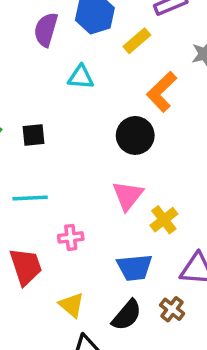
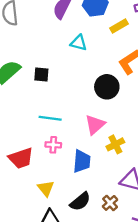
cyan line: (30, 198) -> (50, 118), moved
red trapezoid: (26, 266) -> (21, 158), turned 80
blue trapezoid: (135, 267) -> (82, 161), moved, turned -90

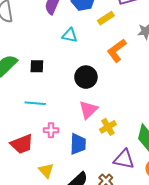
black circle: (107, 87) -> (86, 77), moved
cyan line: (50, 118) -> (35, 103), moved

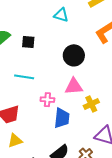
pink triangle: (88, 110) -> (74, 86), turned 36
pink cross: (51, 130) -> (47, 100), moved
yellow triangle: (46, 171) -> (15, 141), moved, turned 49

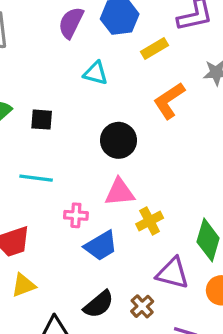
blue trapezoid: (62, 118) -> (101, 246), turned 55

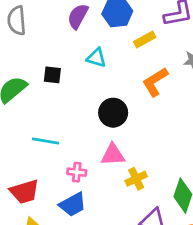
black square: (42, 120) -> (52, 75), moved
blue trapezoid: (101, 246) -> (73, 205), moved

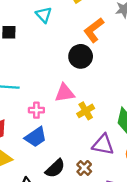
cyan triangle: (96, 58) -> (44, 15), turned 36
black circle: (113, 113) -> (81, 56), moved

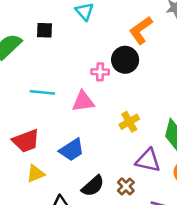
pink triangle: (65, 93) -> (83, 101), moved
pink cross: (36, 110) -> (100, 72), moved

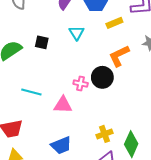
yellow cross: (129, 122) -> (105, 134), moved
blue trapezoid: (72, 150) -> (61, 145), moved

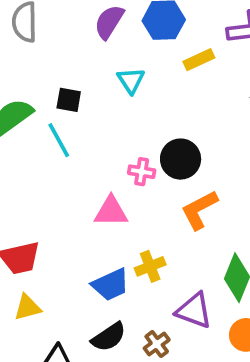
orange L-shape: (119, 56) -> (199, 210), moved
cyan line: (31, 92) -> (59, 140), moved, turned 48
yellow cross: (105, 134) -> (150, 266), moved

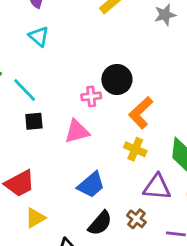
cyan triangle: (131, 80) -> (39, 36), moved
black square: (69, 100) -> (34, 121), moved
yellow cross: (150, 266) -> (135, 149), moved, turned -30

